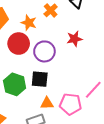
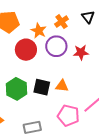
purple circle: (44, 51) -> (56, 46), moved
orange triangle: (47, 103) -> (62, 86), moved

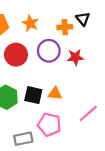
orange cross: (62, 22) -> (65, 27), moved, turned 32
orange star: (39, 31) -> (30, 23), moved
pink pentagon: (68, 116) -> (49, 125), moved

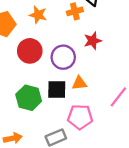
purple circle: (49, 51) -> (63, 57), moved

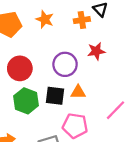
red circle: (30, 51) -> (20, 68), moved

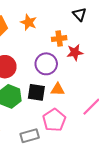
orange cross: (82, 20) -> (59, 39), moved
pink pentagon: (75, 126) -> (54, 120), turned 30

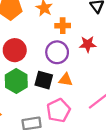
orange cross: (59, 39) -> (63, 26), moved

